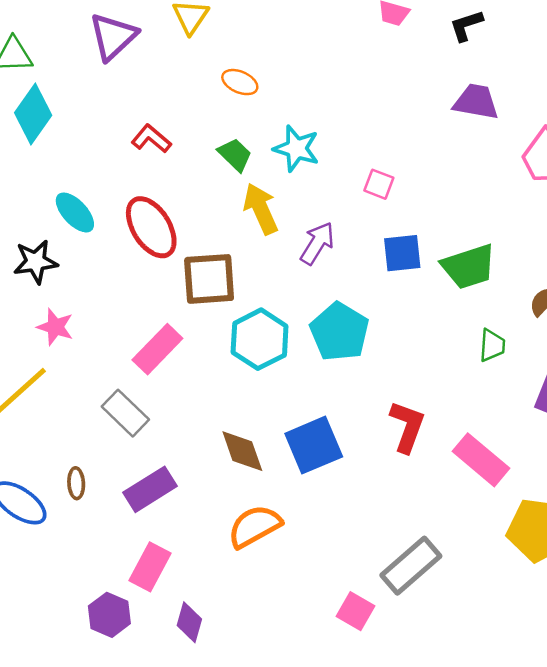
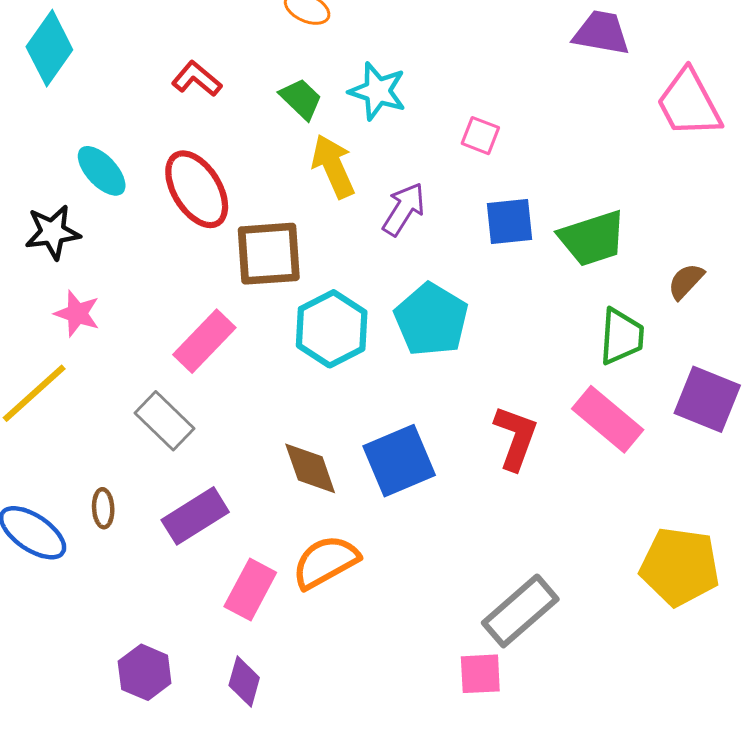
green trapezoid: (492, 345) -> (621, 336), size x1.4
pink rectangle: (481, 460) -> (608, 419), moved
pink rectangle: (150, 567) -> (250, 589), moved
pink square: (356, 611) -> (480, 674), moved, turned -33

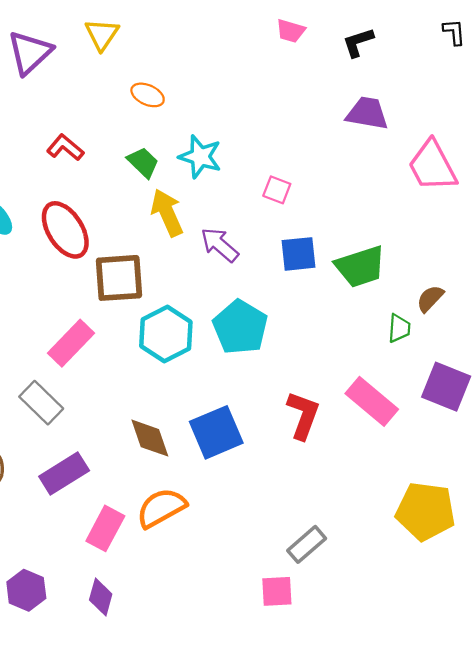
purple arrow: (404, 209) -> (220, 245), turned -81
green trapezoid: (621, 336) -> (399, 328), moved, size x0.7
gray rectangle: (520, 611) -> (307, 544), size x0.7

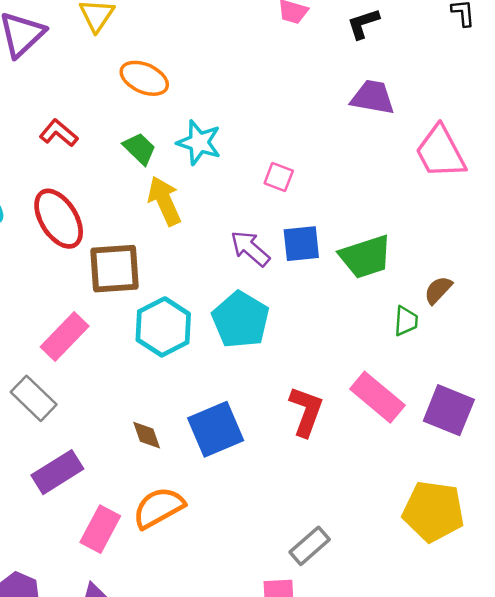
orange ellipse: (148, 95) -> (144, 78), size x1.4
purple arrow: (220, 245) -> (250, 248), moved
purple square: (446, 387) -> (449, 410), moved
brown diamond: (150, 438) -> (147, 435), size x0.7

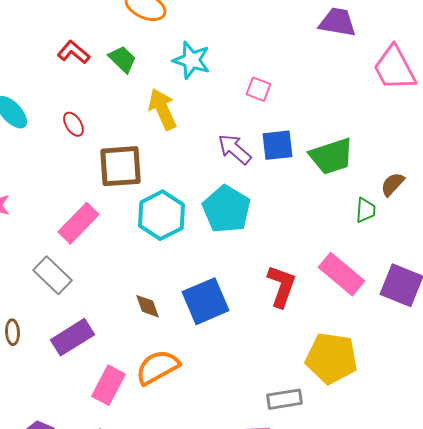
green trapezoid: (139, 148) -> (122, 59), moved
red ellipse: (59, 219) -> (73, 124), size x0.5
yellow pentagon: (433, 511) -> (331, 358), moved
gray rectangle: (310, 546) -> (284, 399), turned 32

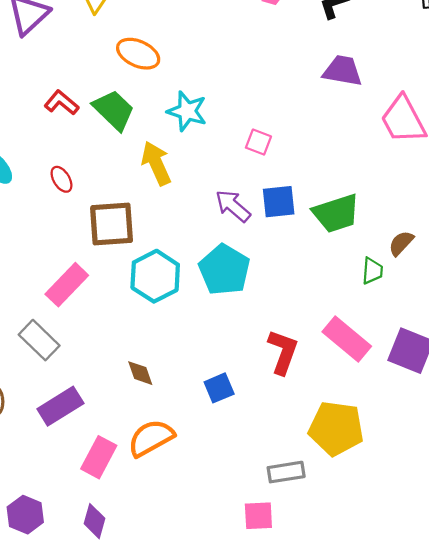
green trapezoid: (122, 59) -> (114, 110), size x1.4
blue square: (205, 301) -> (219, 388), moved, size x0.6

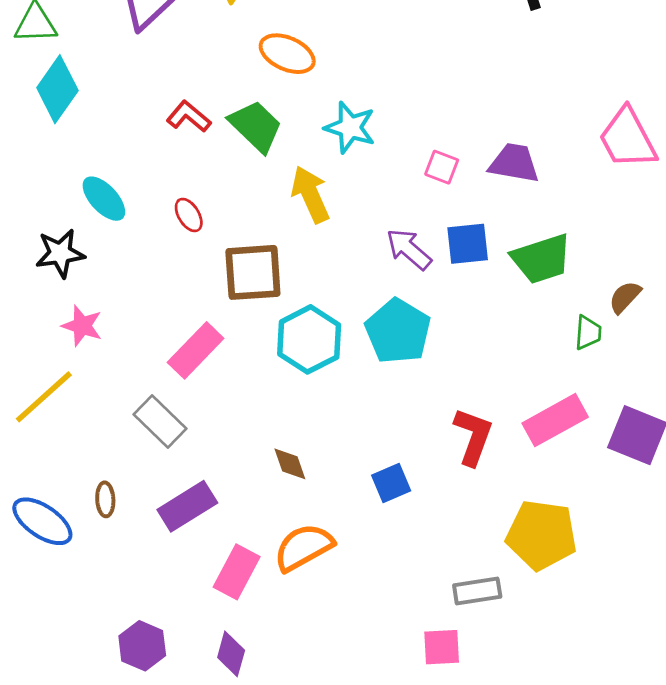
purple trapezoid: (343, 71) -> (514, 163), moved
pink rectangle: (347, 339) -> (555, 420), turned -69

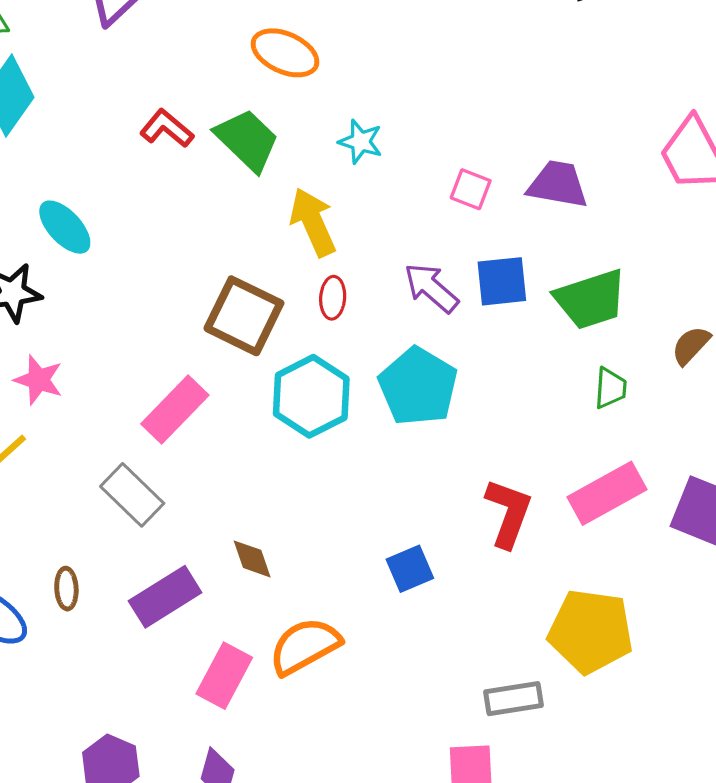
cyan star: (350, 127) -> (361, 142), size x0.7
red ellipse: (189, 215) -> (333, 298), moved, turned 36
brown square: (253, 272) -> (244, 316), turned 30
green trapezoid: (588, 333) -> (610, 388), moved
brown diamond: (290, 464) -> (252, 559), moved

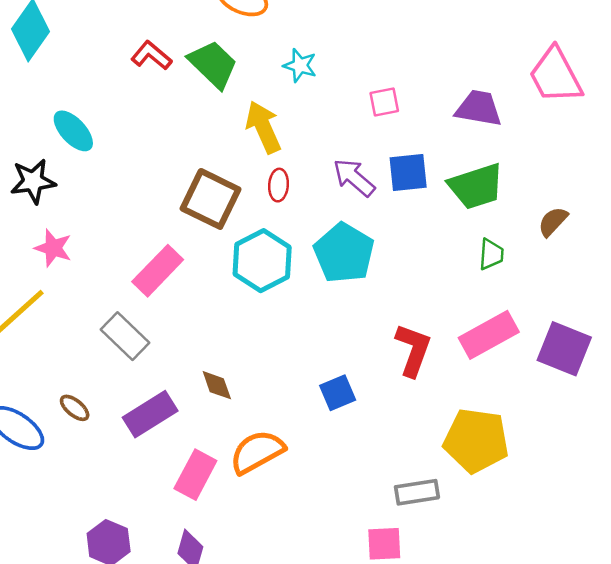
purple trapezoid: (558, 184) -> (479, 108), moved
pink square: (471, 189) -> (384, 102), turned -32
brown ellipse: (66, 589) -> (75, 408), turned -48

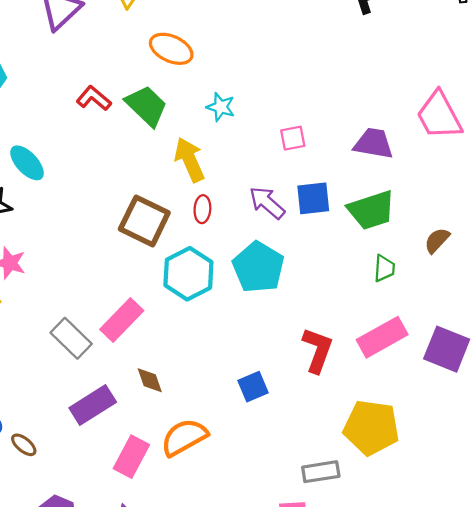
pink rectangle: (158, 271) -> (122, 320), moved
brown ellipse: (75, 408) -> (24, 445), moved

